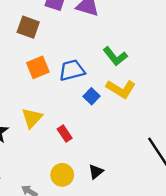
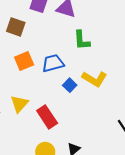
green L-shape: (115, 56) -> (82, 40), moved, turned 35
red rectangle: (65, 134) -> (47, 117), size x1.6

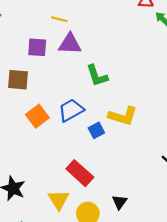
blue square: (70, 85) -> (96, 130), turned 32
yellow triangle: (19, 104) -> (59, 200), moved

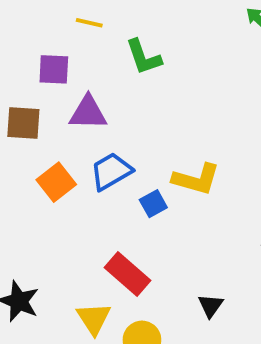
purple triangle: (70, 44) -> (88, 113), moved
green L-shape: (97, 76) -> (143, 57), moved
black triangle: (119, 202) -> (211, 306), moved

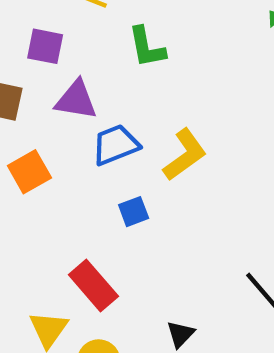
blue trapezoid: (111, 171) -> (116, 145), moved
yellow L-shape: (196, 179) -> (185, 155), moved, turned -60

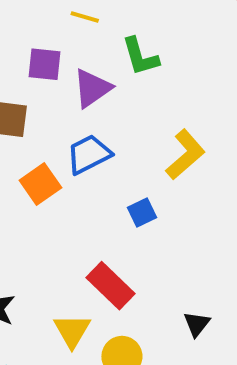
purple triangle: (76, 100) -> (92, 88), moved, turned -39
blue trapezoid: (116, 145) -> (89, 154), moved

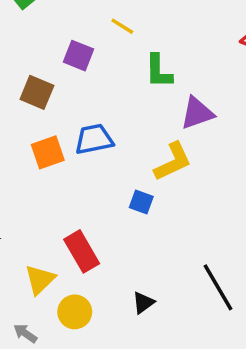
purple triangle: (92, 88) -> (197, 113), moved
blue square: (142, 213) -> (141, 202), moved, turned 30

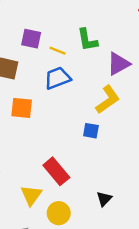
yellow line: (122, 26) -> (58, 51), moved
blue trapezoid: (94, 139) -> (58, 78), moved
orange square: (48, 152) -> (22, 108), turned 35

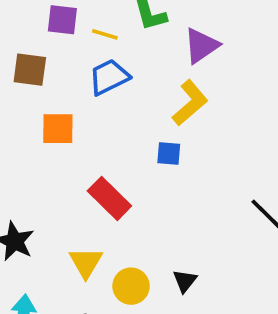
red rectangle: (56, 171) -> (109, 198), moved
black triangle: (104, 199) -> (185, 281), moved

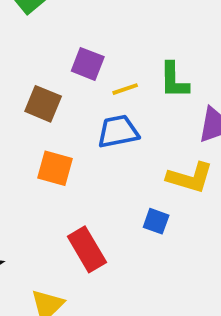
yellow line: (105, 34) -> (125, 89), turned -50
yellow L-shape: (190, 103) -> (190, 178), turned 42

